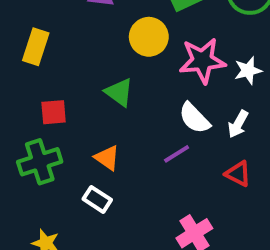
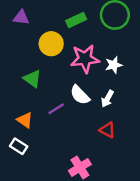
purple line: (177, 154) -> (56, 109), moved

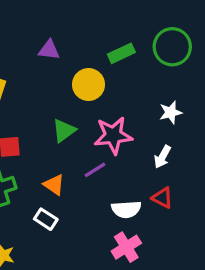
pink star: (85, 59) -> (113, 135), moved
green triangle: (32, 79) -> (64, 131), turned 48
white semicircle: (80, 95) -> (126, 209), moved, turned -50

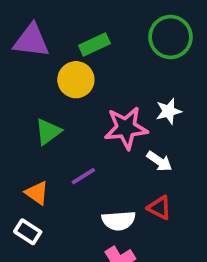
purple triangle: (49, 50) -> (31, 41), size x1.5
green rectangle: (121, 53) -> (94, 44), moved
pink star: (113, 135) -> (126, 128), moved
white arrow: (162, 157) -> (159, 161), turned -85

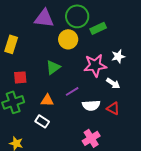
green circle: (171, 37) -> (77, 16), moved
green rectangle: (94, 44) -> (98, 28), moved
orange triangle: (37, 193) -> (47, 100), turned -32
white semicircle: (119, 221) -> (91, 105), moved

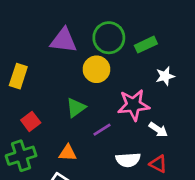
green rectangle: (98, 28) -> (146, 45), moved
white star: (118, 56) -> (165, 76), moved
red square: (20, 77) -> (31, 121), turned -32
purple line: (72, 91) -> (102, 130), moved

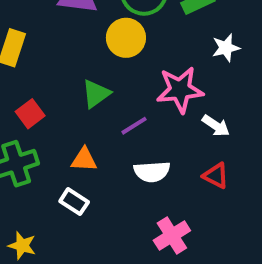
white semicircle: (128, 160) -> (152, 172), moved

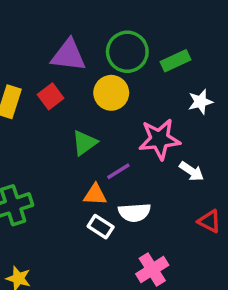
red square: (30, 114) -> (51, 96), moved
orange triangle: (84, 160) -> (95, 195), moved
red triangle: (216, 176) -> (209, 221), moved
white rectangle: (74, 202) -> (101, 227), moved

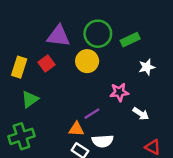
pink star: (159, 139) -> (119, 92), size x0.7
green triangle: (84, 143) -> (30, 99), moved

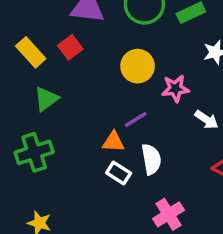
yellow circle: (87, 61) -> (138, 66), moved
yellow rectangle: (19, 67) -> (31, 52), turned -60
white semicircle: (103, 141) -> (151, 159), turned -96

